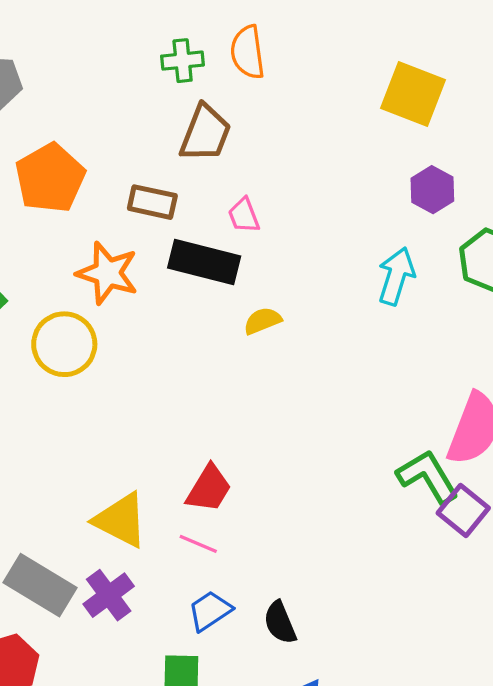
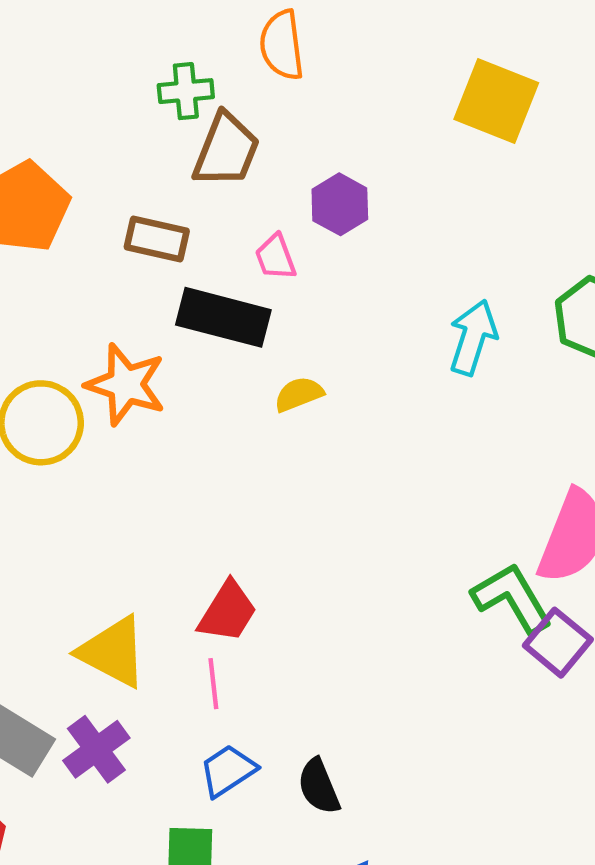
green cross: (183, 61) -> (186, 91), moved
purple hexagon: (432, 190) -> (340, 204), moved
orange star: (107, 273) -> (126, 385), moved
pink line: (198, 544) -> (213, 684), turned 60

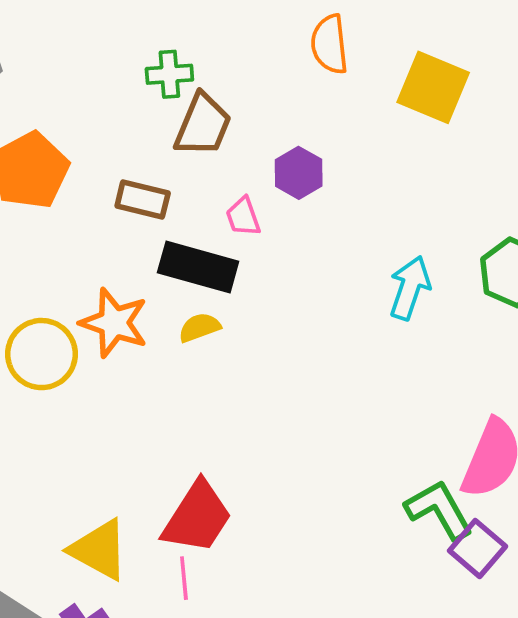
orange semicircle: (282, 45) -> (330, 44), moved
yellow semicircle: (299, 394) -> (199, 327), moved
red trapezoid: (228, 612) -> (197, 517), size x1.4

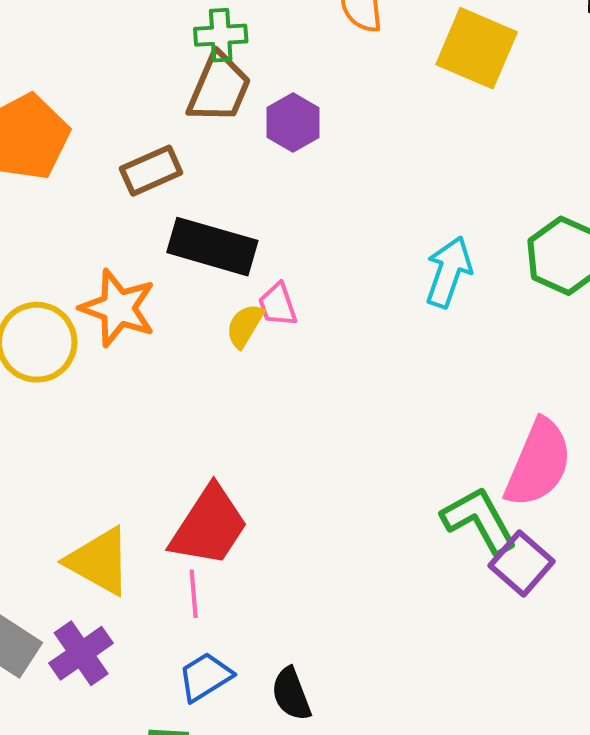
green cross: (169, 74) -> (221, 35), moved
purple hexagon: (299, 173) -> (293, 122), moved
brown rectangle: (143, 200) -> (151, 171), turned -38
pink trapezoid: (243, 217) -> (278, 305), moved
yellow semicircle: (199, 327) -> (245, 326), moved, turned -39

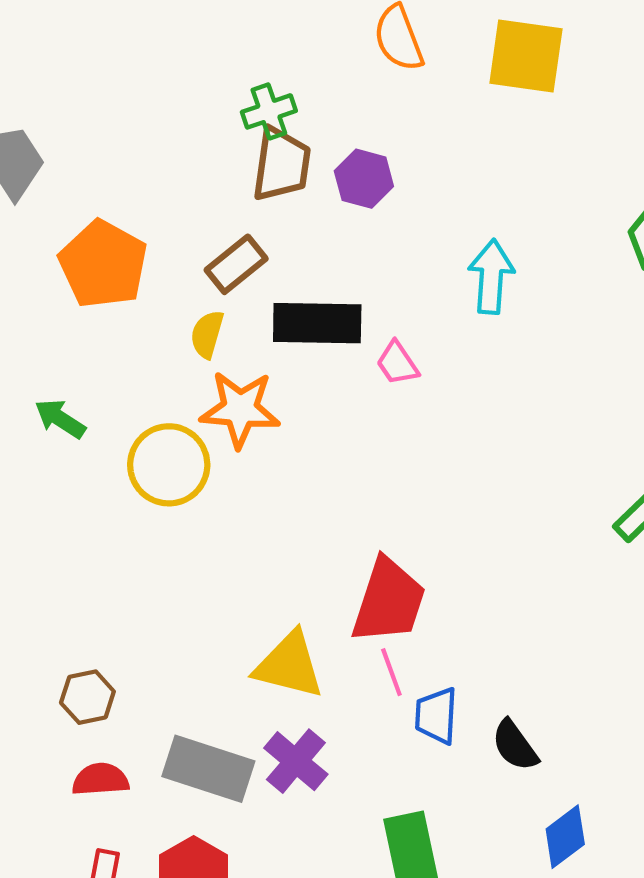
cyan arrow: (449, 272) -> (491, 277), moved
yellow semicircle: (245, 326) -> (207, 334), moved
blue trapezoid: (205, 677) -> (436, 716), moved, turned -40

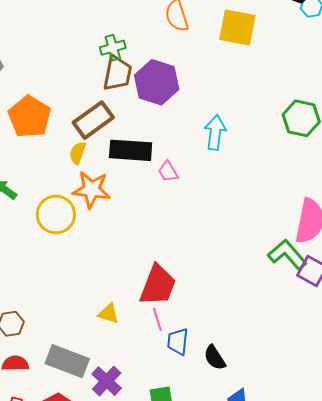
purple hexagon: (364, 179) -> (157, 82), size x1.6
brown rectangle: (236, 264) -> (93, 120), size x1.4
yellow triangle: (289, 665) -> (109, 314), size x0.6
purple cross: (296, 761) -> (107, 381), moved

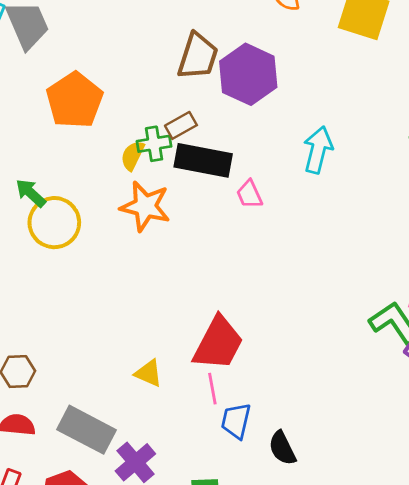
green cross: (113, 48) -> (154, 144), moved
brown rectangle: (93, 120) -> (181, 125), moved, size x0.6
yellow circle: (56, 214) -> (54, 223), moved

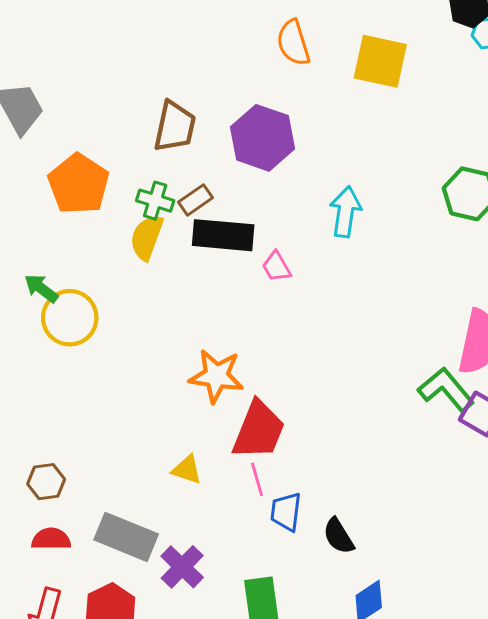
brown trapezoid: (198, 56) -> (175, 127), moved
green cross: (154, 144) -> (155, 201), moved, turned 32
yellow semicircle: (133, 156) -> (147, 237), size x1.4
orange star: (145, 206) -> (216, 376), moved

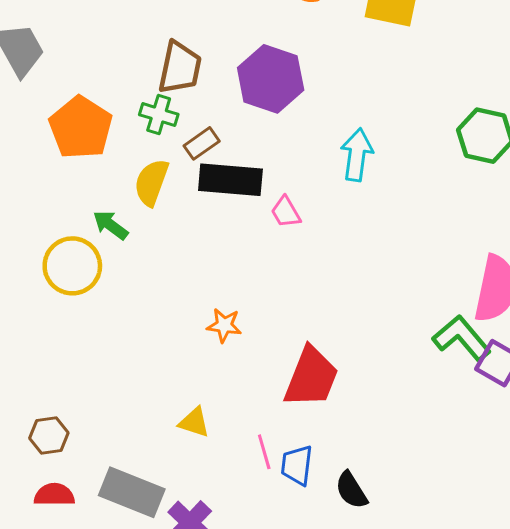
green cross: (155, 201) -> (159, 115), moved
green arrow: (41, 288) -> (110, 225), moved
orange star: (216, 376) -> (224, 325), size x0.6
red trapezoid: (259, 430) -> (311, 377), moved
pink line: (257, 479) -> (264, 452), moved

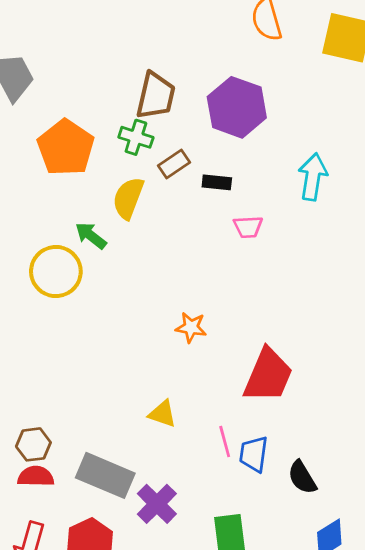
black rectangle: (230, 180) -> (217, 182), moved, size x0.5
pink trapezoid: (286, 212) -> (248, 227), turned -64
brown hexagon: (49, 435) -> (33, 444), moved

